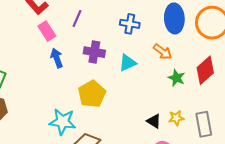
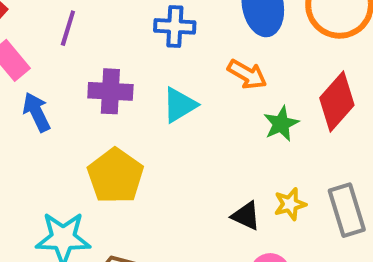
green star: (176, 78) -> (281, 124), turned 30

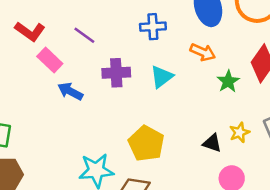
purple line: (68, 28) -> (84, 35), turned -65
blue arrow: (37, 112) -> (70, 91), turned -30
yellow pentagon: (115, 176) -> (146, 143), moved

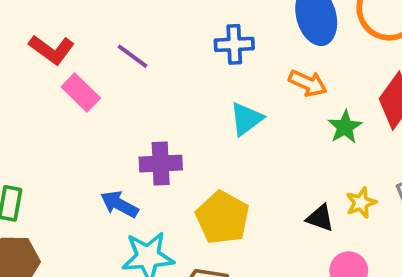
purple cross: (116, 73) -> (161, 164), moved
blue arrow: (70, 91) -> (119, 204), moved

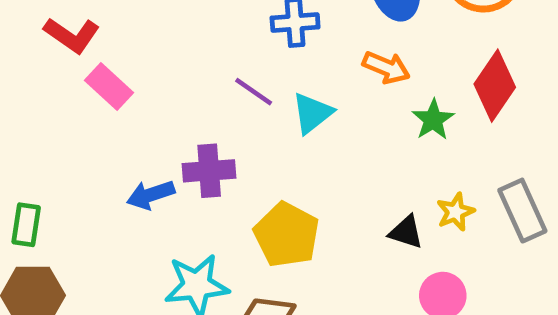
purple line: (133, 56) -> (254, 92), moved
blue arrow: (119, 204) -> (151, 195), moved, turned -45

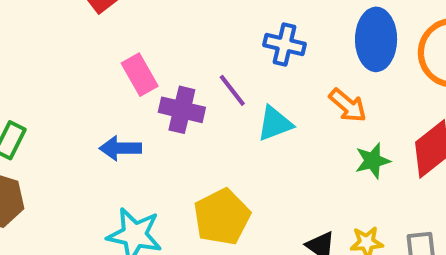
pink rectangle: (109, 87) -> (140, 75), moved
purple cross: (209, 171) -> (182, 110), moved

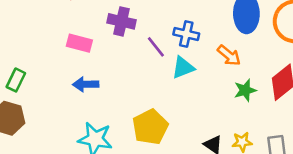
blue cross: (284, 44) -> (186, 34), moved
pink rectangle: (140, 75) -> (79, 43), moved, turned -45
purple cross: (182, 110) -> (121, 21), moved

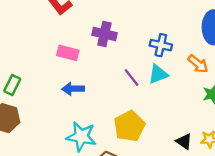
purple line: (156, 47) -> (131, 77), moved

